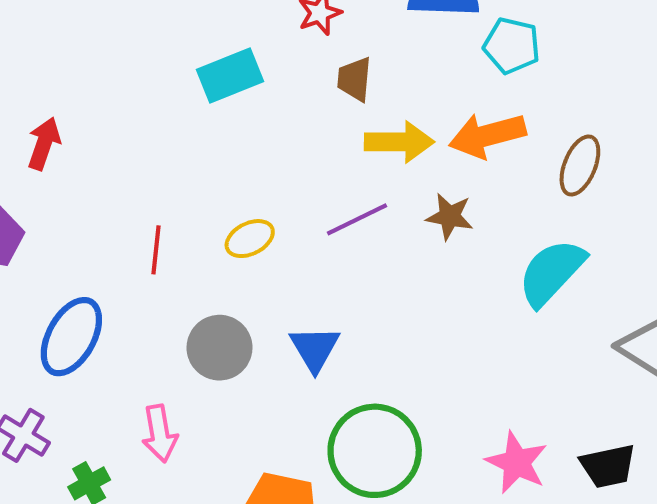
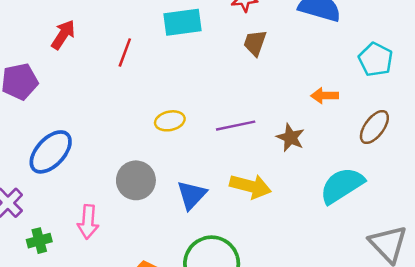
cyan pentagon: (512, 46) -> (376, 60), moved
orange arrow: (487, 135) -> (325, 96), size x0.6
yellow arrow: (399, 142) -> (250, 186), moved
red line: (156, 250) -> (125, 52), moved

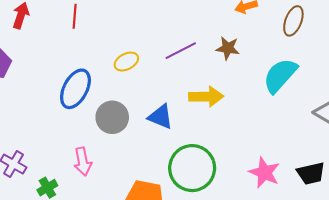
blue ellipse: (51, 152) -> (75, 89), moved
blue triangle: (192, 195) -> (161, 117), turned -36

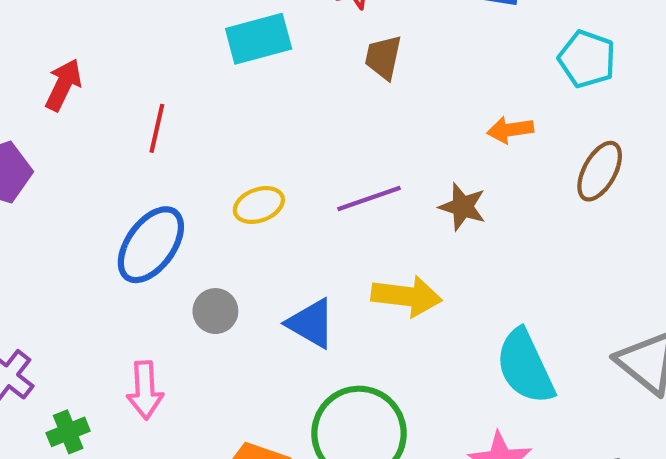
red line: (75, 16) -> (157, 128), moved
cyan semicircle: (280, 75) -> (525, 367), moved, turned -75
gray circle: (112, 117) -> (215, 311), size x0.7

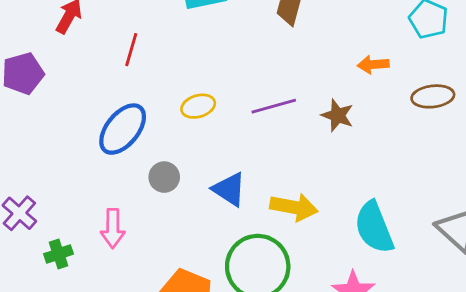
brown ellipse: (600, 171) -> (433, 96), turned 51
yellow arrow: (407, 296) -> (294, 207), moved

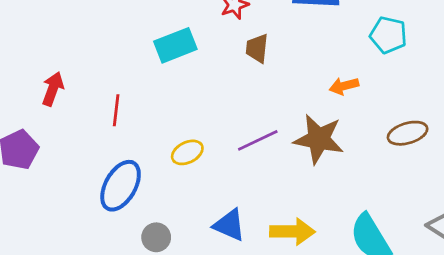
brown ellipse: (433, 96) -> (408, 133), moved
brown star: (338, 115) -> (319, 139), size x1.6
gray circle: (164, 177) -> (156, 237), moved

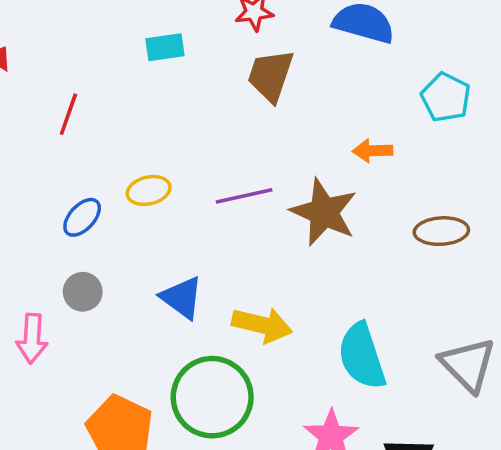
cyan rectangle: (175, 45) -> (165, 47), size x0.7
brown trapezoid: (257, 48) -> (271, 76), size x1.4
blue ellipse: (121, 186) -> (82, 217), moved, size x0.6

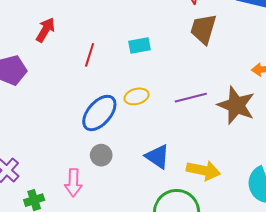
cyan rectangle: (165, 47) -> (140, 45), moved
blue ellipse: (82, 217) -> (99, 113), size x1.6

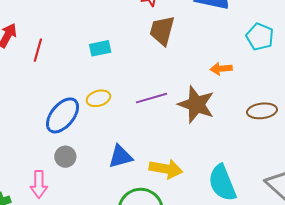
red line: (90, 55) -> (38, 50), moved
blue triangle: (157, 156) -> (120, 157), turned -48

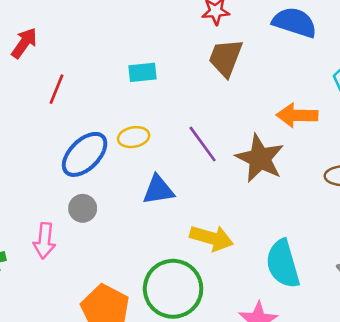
red line: (38, 50) -> (57, 89), moved
orange arrow: (221, 69) -> (297, 115), size x1.4
purple line: (152, 98) -> (203, 144), turned 64
blue triangle: (120, 157) -> (158, 190), moved

